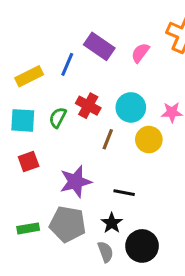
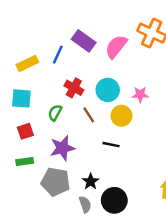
pink semicircle: (140, 53) -> (116, 47), size x1.5
green semicircle: (58, 118) -> (55, 113), moved
brown line: (108, 139) -> (89, 115), turned -56
black line: (124, 193) -> (111, 145), moved
green rectangle: (28, 228) -> (25, 161), moved

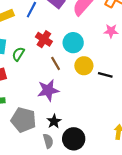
pink star: (140, 94) -> (111, 31), moved
green semicircle: (55, 113) -> (18, 54), moved
black line: (111, 145) -> (105, 75), moved
purple star: (62, 148) -> (48, 90), moved

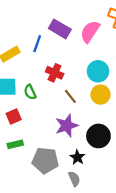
cyan circle: (73, 43) -> (98, 71), moved
green semicircle: (18, 54) -> (30, 92), turned -48
black circle: (74, 139) -> (98, 136), moved

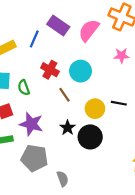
cyan circle: (98, 71) -> (81, 71), moved
yellow circle: (100, 95) -> (95, 109), moved
purple star: (67, 126) -> (31, 124), moved, turned 30
black star: (77, 157) -> (68, 128), moved

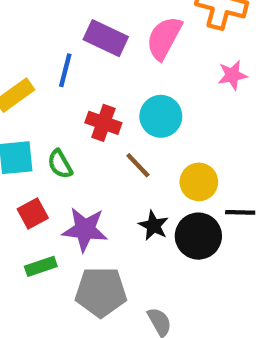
black line: (119, 103) -> (240, 212), moved

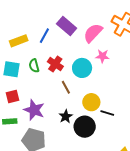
pink star: (232, 75) -> (102, 56), moved
green semicircle: (60, 164) -> (34, 66), moved
black line: (240, 212) -> (107, 113), moved

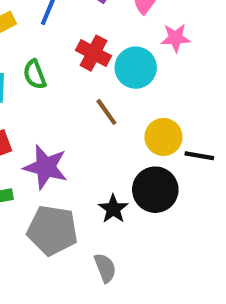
red cross: (55, 64) -> (94, 53), moved
black star: (66, 116) -> (113, 209), moved

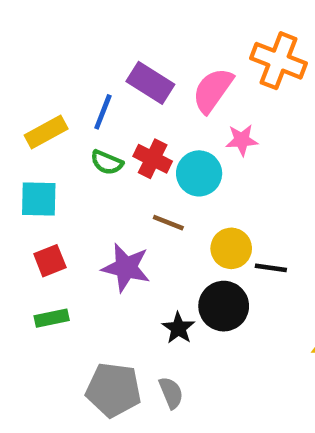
green semicircle: (35, 74) -> (107, 162), moved, turned -44
brown line: (106, 112) -> (168, 223), turned -32
purple star: (46, 167) -> (126, 268), moved
gray pentagon: (52, 230) -> (114, 390), moved

